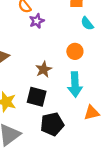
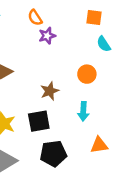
cyan arrow: (75, 84) -> (83, 111), size x0.7
black square: (37, 97) -> (39, 121), turned -30

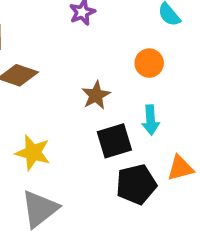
black square: (39, 121) -> (114, 141), moved
black pentagon: (53, 154) -> (136, 184), moved

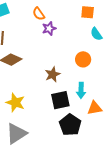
orange triangle: (180, 168) -> (95, 108), moved
black pentagon: (136, 184) -> (70, 125), turned -30

